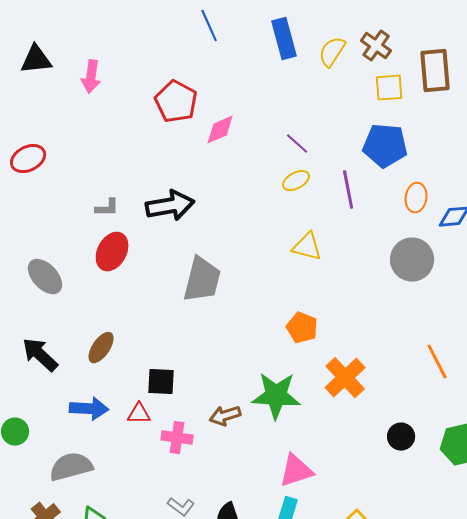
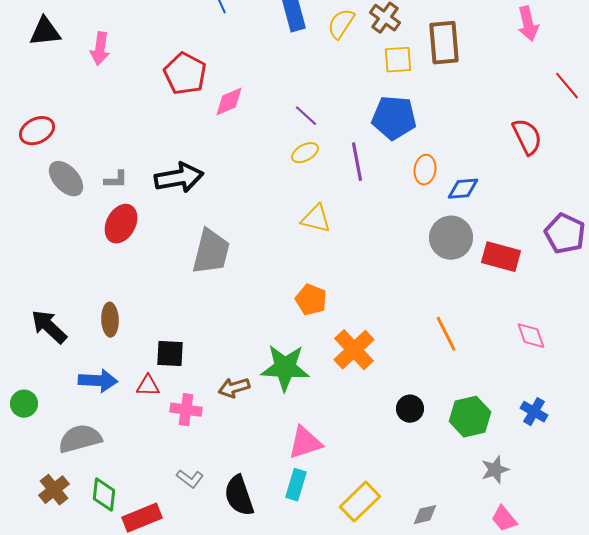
gray circle: (412, 260) -> (451, 238), moved
gray ellipse: (45, 277) -> (66, 179), moved
brown ellipse: (101, 348) -> (110, 320), turned -36

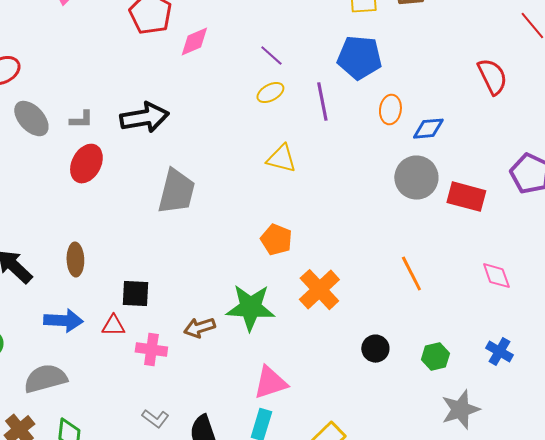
green hexagon: (470, 417) -> (435, 357), size x0.7
gray star: (495, 470) -> (460, 410), size x1.4

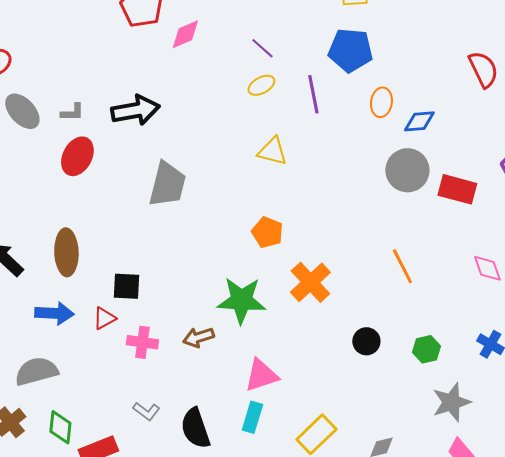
brown ellipse: (75, 260) -> (66, 252), size x1.4
red triangle: (113, 326) -> (104, 318), turned -30
brown arrow: (199, 328) -> (198, 337), moved

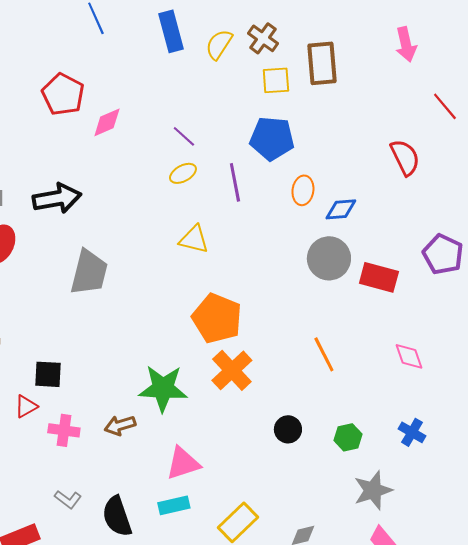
orange pentagon: (267, 232) -> (217, 318), moved, size x1.6
cyan rectangle: (252, 417) -> (174, 505), turned 60

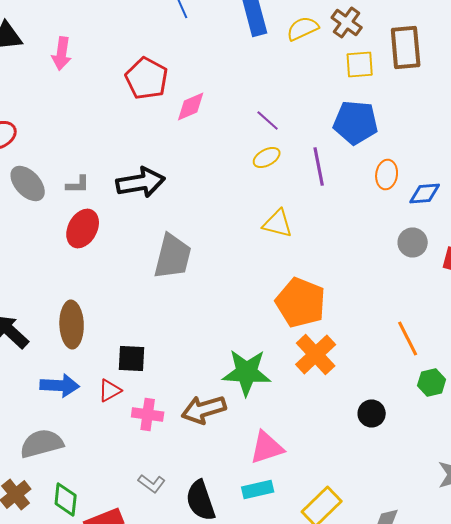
yellow semicircle: (219, 44) -> (303, 28), turned 32
gray circle: (329, 258) -> (413, 242), size x0.7
brown arrow: (120, 425) -> (204, 410), size x1.4
green hexagon: (348, 437) -> (432, 382), moved

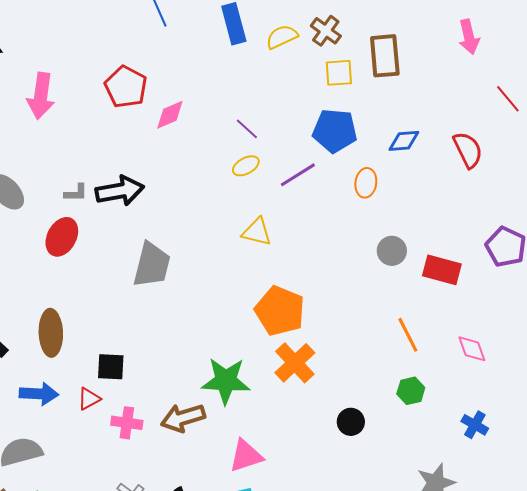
pink arrow: (62, 54) -> (41, 96), moved, size x1.4
purple line: (319, 166) -> (298, 175), turned 69
gray L-shape: (78, 184) -> (76, 193), moved
blue diamond: (425, 194) -> (404, 141), moved
orange line: (408, 338) -> (408, 335), moved

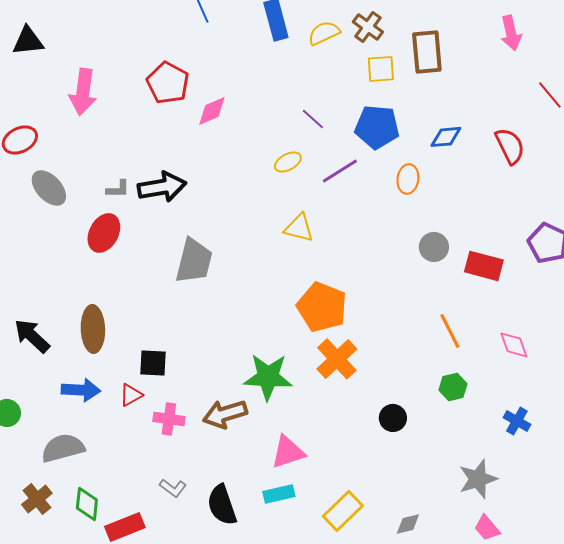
purple line: (247, 129) -> (313, 119), moved

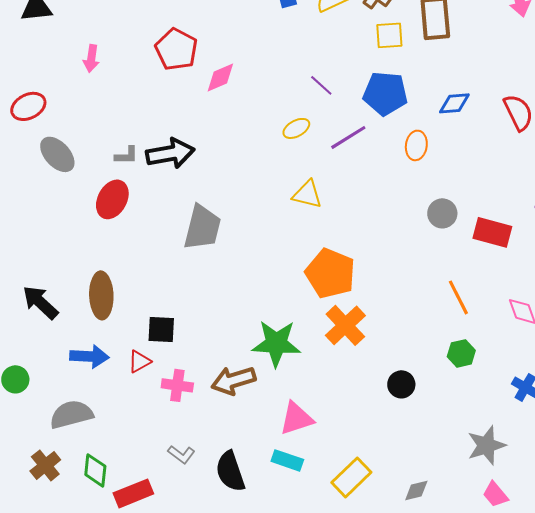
pink arrow: (83, 92) -> (91, 58), size x0.6
cyan rectangle: (279, 494) -> (287, 460), turned 32

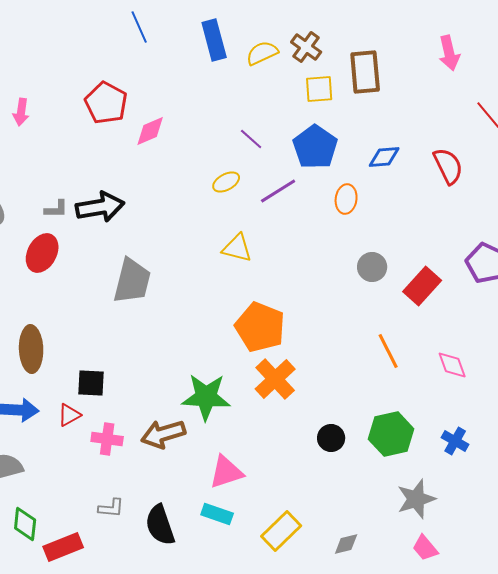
blue pentagon: (385, 93) -> (315, 147), turned 30
red rectangle: (492, 232) -> (422, 286), turned -63
green hexagon: (461, 353) -> (391, 434), moved, size x1.6
gray L-shape: (181, 454) -> (111, 508), turned -32

